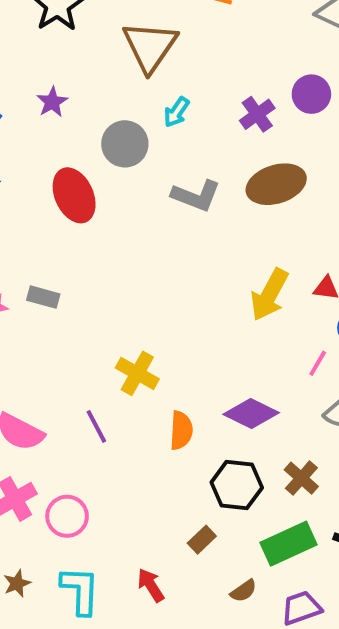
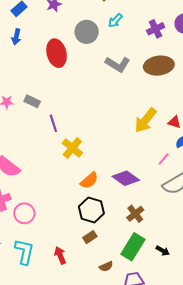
purple line: (96, 426) -> (53, 123), moved
orange semicircle: (181, 430) -> (89, 180), turned 36
brown cross: (301, 478) -> (135, 214), moved
black hexagon: (237, 485) -> (91, 210), moved
green rectangle: (289, 544) -> (133, 247), turned -44

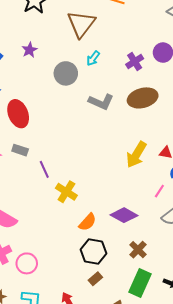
red ellipse: (57, 53) -> (18, 114), moved

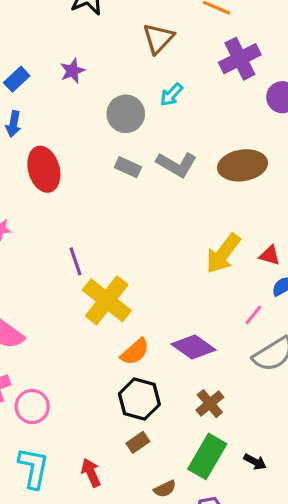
brown triangle: (81, 24) -> (158, 38), size x0.7
purple cross: (135, 62) -> (240, 59), moved, size x1.4
gray rectangle: (20, 150) -> (128, 167), moved
yellow cross: (66, 192) -> (107, 300), size x1.4

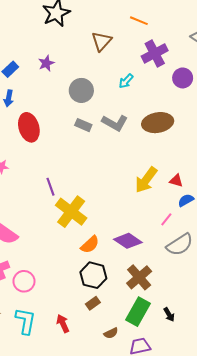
cyan arrow: (171, 95) -> (126, 81), moved
brown cross: (210, 404) -> (139, 277), size x1.4
black arrow: (255, 462) -> (169, 315), turned 32

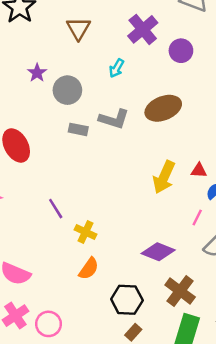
purple star: (46, 63) -> (37, 73), moved
yellow cross: (71, 212) -> (86, 232), size x0.6
orange semicircle: (90, 245) -> (89, 269), moved

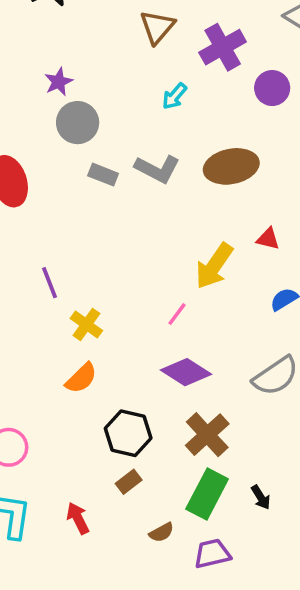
brown triangle: (79, 28) -> (157, 27), moved
gray circle: (67, 90) -> (78, 123), moved
red triangle: (199, 170) -> (268, 239), moved
pink line: (197, 218) -> (177, 314), moved

